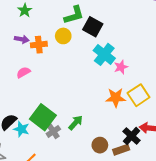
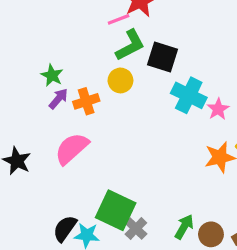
green star: (25, 10) -> (52, 75), moved
purple arrow: (22, 39) -> (58, 99), turned -48
pink semicircle: (23, 72) -> (72, 149), size x1.6
green arrow: (76, 123) -> (184, 227), moved

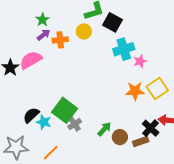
cyan cross: (189, 95) -> (124, 49), turned 35
pink semicircle: (72, 149) -> (31, 60), moved

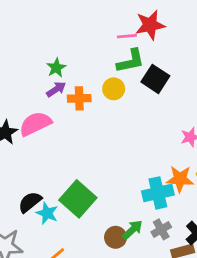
cyan cross: (124, 49) -> (158, 193), moved
gray cross: (75, 124) -> (161, 229), moved
brown circle: (120, 137) -> (116, 237), moved

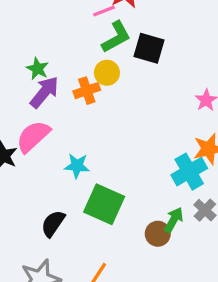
purple arrow: (56, 89) -> (44, 92), size x1.5
orange cross: (79, 98) -> (87, 91), moved
cyan star: (47, 213) -> (77, 166), moved

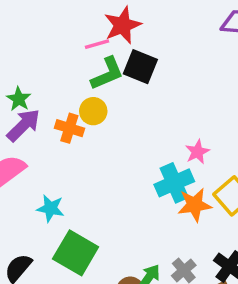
black square: (149, 48) -> (140, 67), moved
orange cross: (87, 91) -> (69, 128), turned 30
cyan cross: (189, 172) -> (174, 183), moved

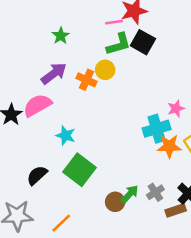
green star: (19, 99) -> (61, 36), moved

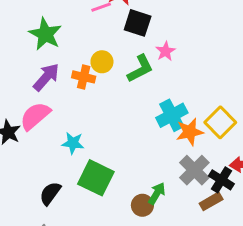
green star: (61, 36) -> (45, 34), size x1.6
green L-shape: (119, 44) -> (140, 69), moved
pink star: (176, 109) -> (166, 51), moved
gray cross: (155, 192) -> (194, 170), moved, size x1.5

